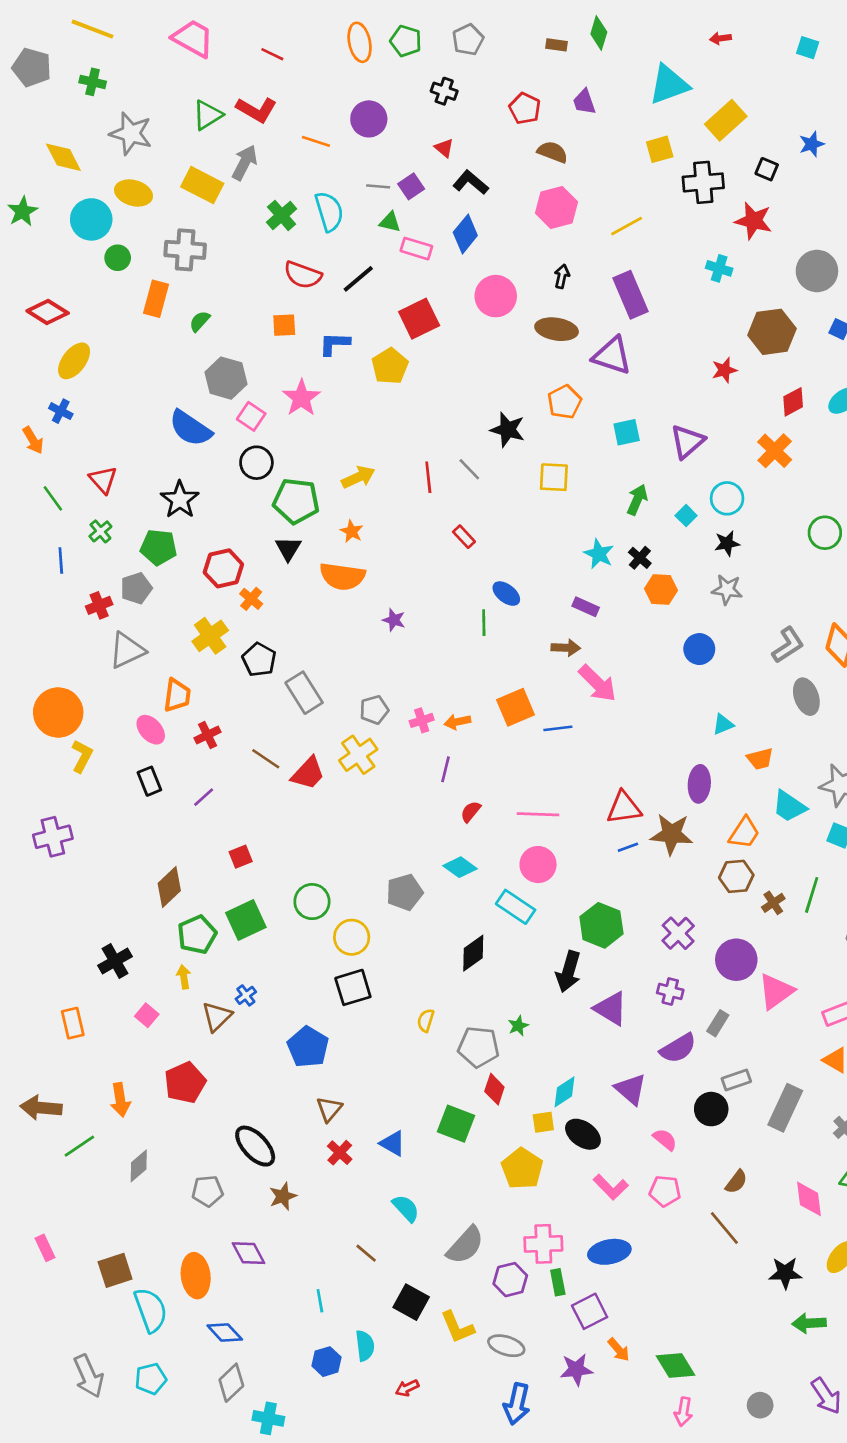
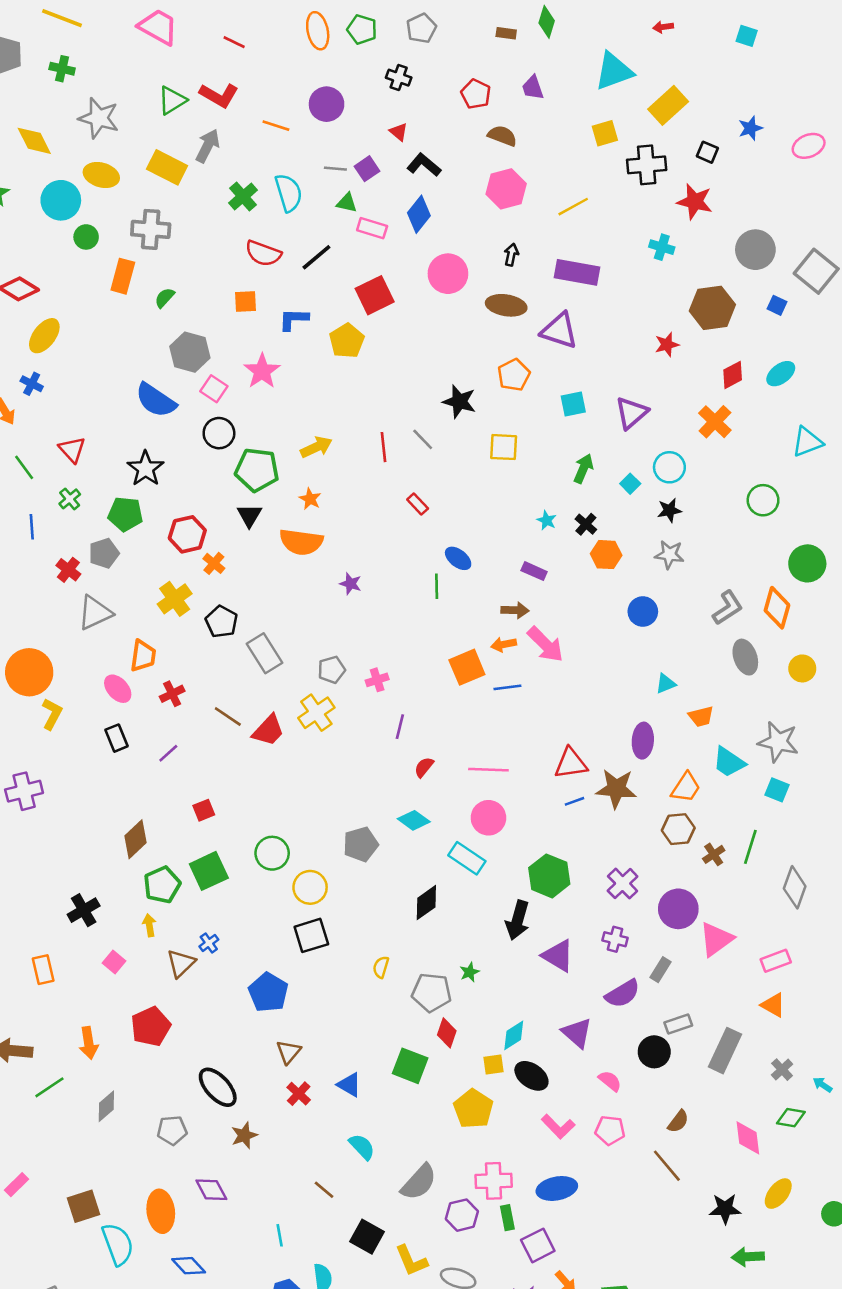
purple rectangle: (631, 295) -> (577, 272), turned -57
cyan star: (599, 554) -> (547, 520), size x0.7
red cross: (99, 605) -> (68, 570), turned -30
orange arrow: (457, 722) -> (504, 644), moved
pink rectangle: (45, 1248) -> (17, 1185), turned 70

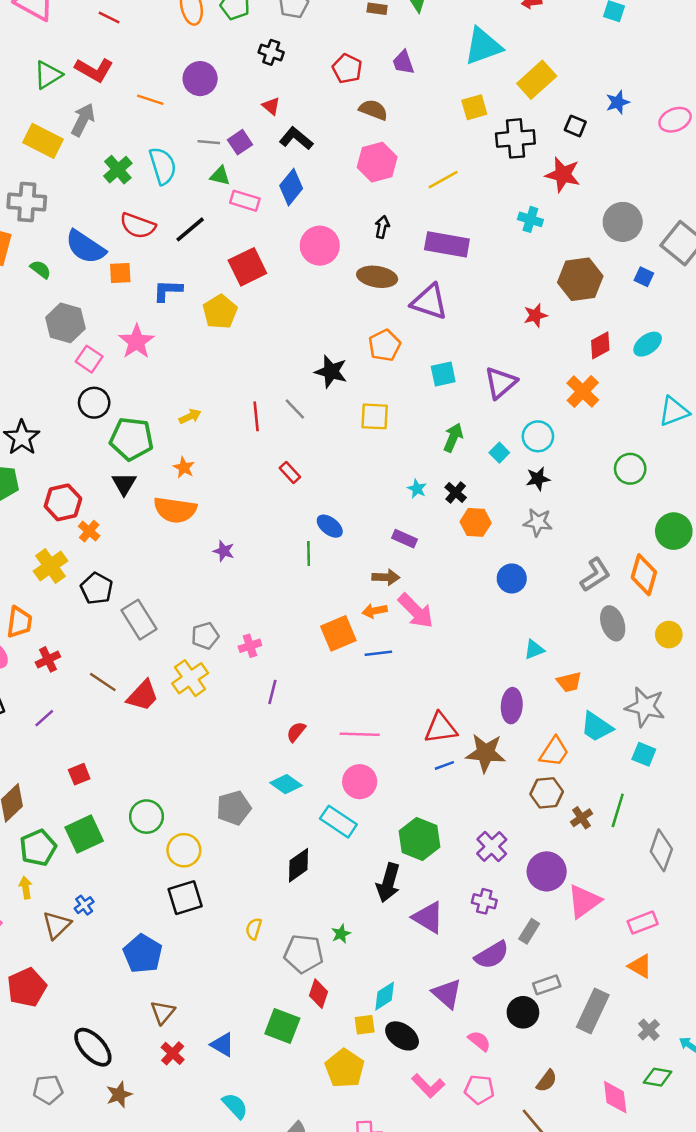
green semicircle: (165, 298) -> (41, 269), turned 85
blue semicircle: (156, 400) -> (85, 247), moved
yellow arrow: (316, 447) -> (190, 416), size x0.7

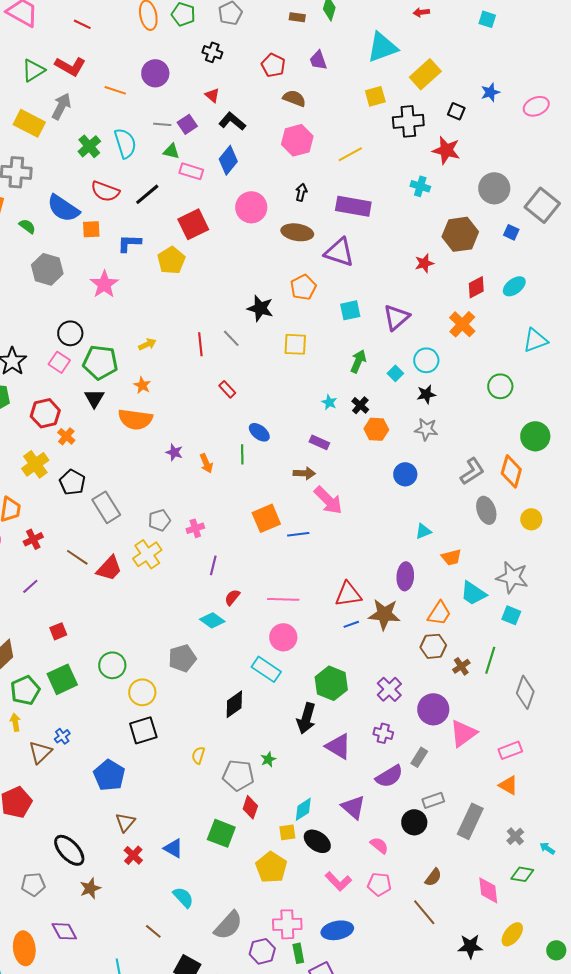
pink square: (89, 359) -> (59, 362), moved
orange arrow: (375, 611) -> (206, 463), moved, turned -102
cyan diamond: (286, 784) -> (212, 620), moved

